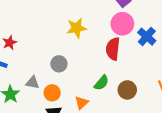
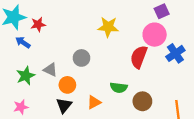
green semicircle: (101, 83) -> (119, 88), turned 42

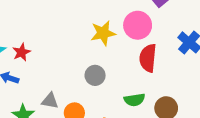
pink circle: (155, 35) -> (138, 25), moved
gray circle: (81, 58) -> (95, 75), moved

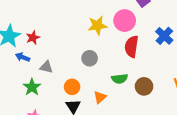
gray triangle: (50, 101) -> (46, 67), moved

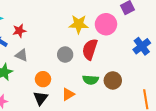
red star: (33, 38) -> (19, 31), moved
red semicircle: (132, 47) -> (90, 49), moved
brown circle: (144, 86) -> (113, 80), moved

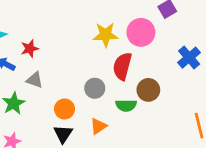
gray circle: (65, 55) -> (95, 88), moved
brown circle: (113, 80) -> (148, 90), moved

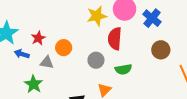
blue cross: (189, 58) -> (152, 18), moved
brown circle: (148, 90) -> (161, 50), moved
orange circle: (65, 109) -> (64, 48), moved

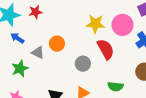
red star: (38, 38) -> (35, 12), moved
red semicircle: (115, 39) -> (106, 49), turned 130
green semicircle: (123, 69) -> (115, 86), moved

